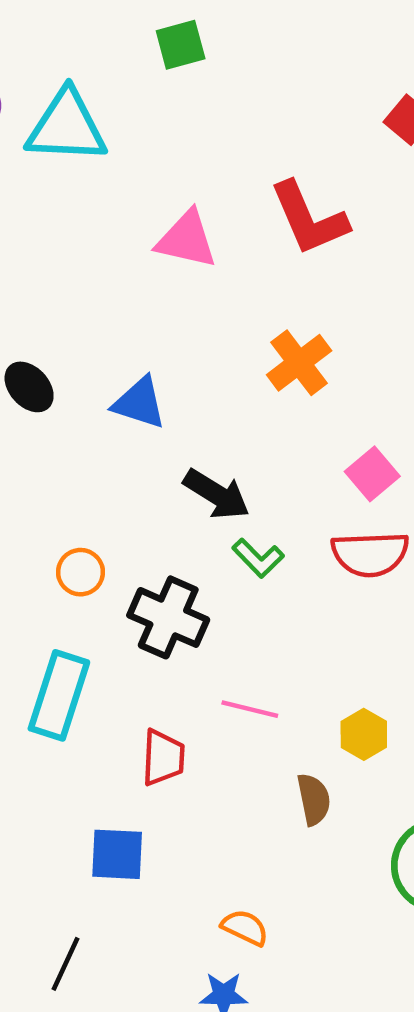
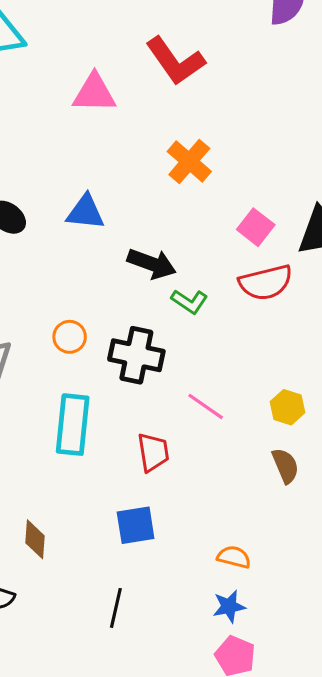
pink line: (250, 709) -> (206, 406), turned 33
brown semicircle: (314, 799) -> (285, 466), moved

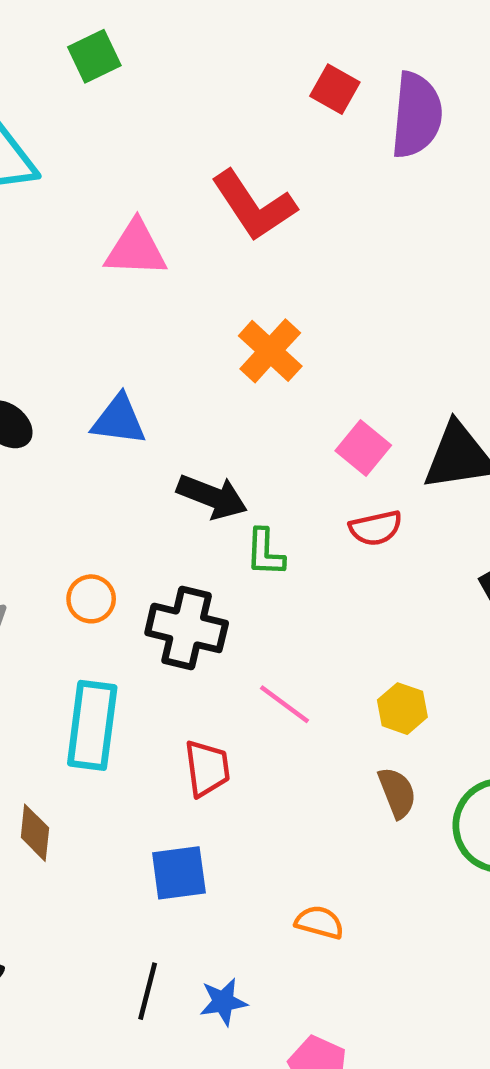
red semicircle: (266, 283) -> (376, 528), size x0.7
green L-shape: (189, 301) -> (265, 553), turned 57
brown diamond: (35, 539) -> (35, 833), moved
blue star: (229, 606) -> (223, 1002), moved

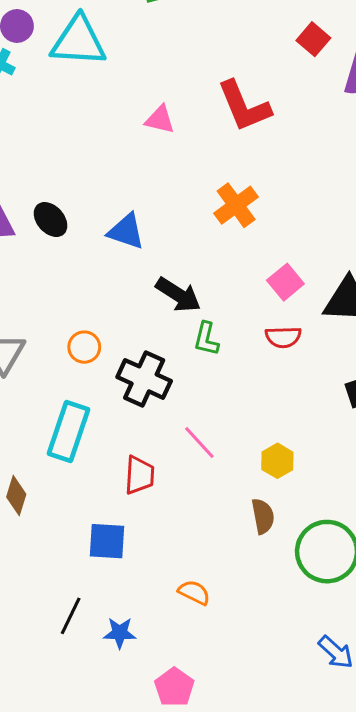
pink triangle: (136, 249) -> (160, 120), size x0.7

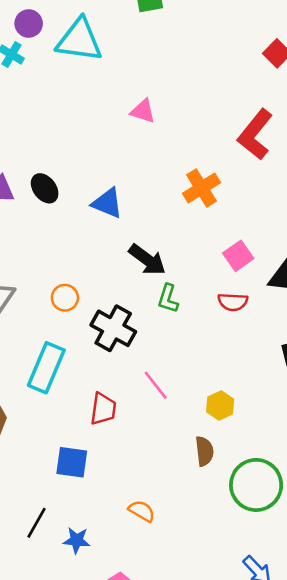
red L-shape: (244, 106) -> (255, 135), moved, turned 57

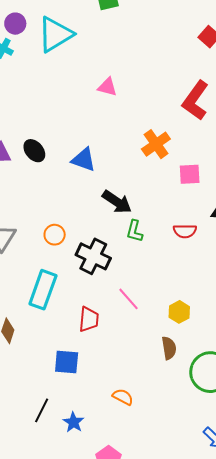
cyan triangle: (79, 40) -> (55, 34), turned -36
pink square: (238, 256) -> (190, 174), moved, turned 35
blue star: (77, 540) -> (73, 422), turned 30

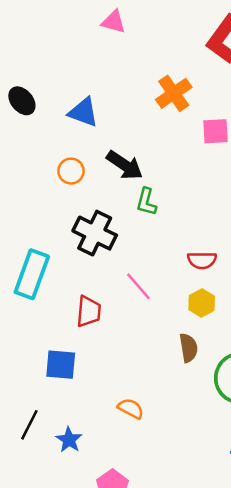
red semicircle: (185, 231) -> (202, 260), moved
orange circle: (55, 235) -> (71, 171), moved

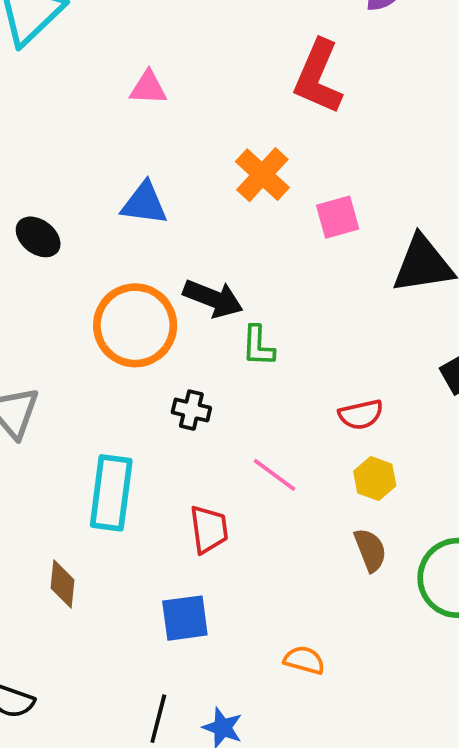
blue triangle: (83, 112) -> (144, 203), moved
orange circle: (71, 171) -> (135, 325), size x2.0
black cross: (95, 233) -> (191, 410), size x0.6

